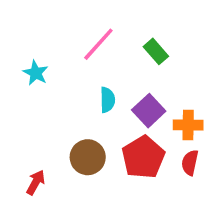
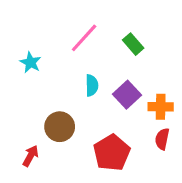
brown circle: (88, 157) -> (60, 127), moved
red pentagon: (143, 157) -> (112, 153), moved

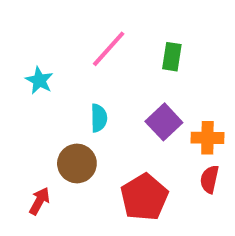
green rectangle: (133, 44) -> (172, 57), turned 50
cyan semicircle: (92, 85) -> (99, 118), moved

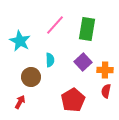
green rectangle: (172, 57) -> (87, 29), size x1.6
cyan star: (39, 80) -> (20, 41), size x1.5
brown circle: (77, 163) -> (31, 77), moved

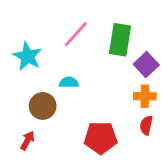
cyan semicircle: (50, 60) -> (69, 82), turned -88
purple square: (83, 62) -> (146, 65), moved
red pentagon: (73, 100) -> (101, 138), turned 30

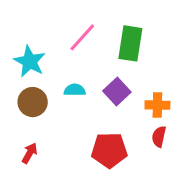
purple square: (146, 65) -> (117, 92), moved
brown circle: (43, 106) -> (33, 102), moved

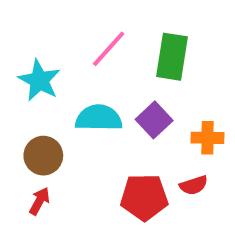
cyan semicircle: (75, 90) -> (99, 118), size x1.6
brown circle: (33, 102) -> (43, 156), moved
red semicircle: (159, 137) -> (194, 185), moved, turned -120

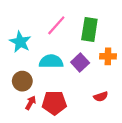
orange cross: (208, 138) -> (108, 56), moved
red pentagon: (144, 197) -> (54, 103), moved
red arrow: (39, 201) -> (31, 103), moved

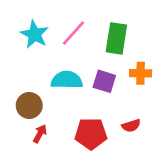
cyan star: (20, 42) -> (35, 34), moved
purple square: (80, 63) -> (104, 81), turned -30
red pentagon: (54, 103) -> (91, 134), moved

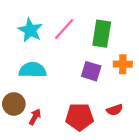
cyan semicircle: (67, 80) -> (33, 70), moved
brown circle: (29, 105) -> (14, 104), moved

